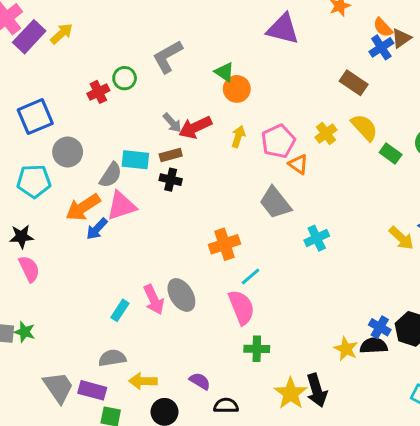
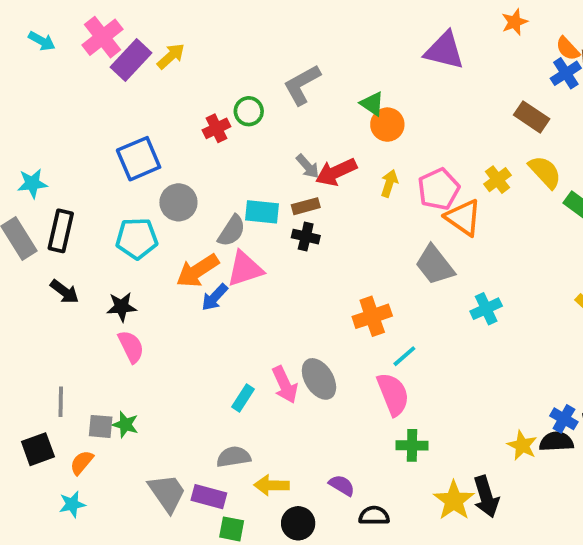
orange triangle: (298, 164) -> (463, 218), size x1.5

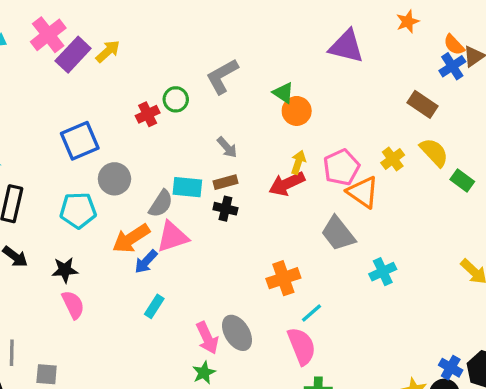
red arrow: (336, 172) -> (287, 184), moved
cyan rectangle: (243, 398) -> (154, 306), moved
green star: (125, 425) -> (204, 373), moved, turned 30

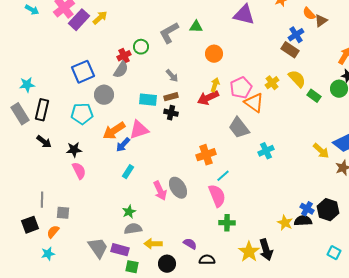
blue cross: (452, 66) -> (296, 35), moved
green triangle: (283, 93) -> (196, 27), moved, turned -32
gray semicircle: (161, 204) -> (121, 70), moved
green star: (204, 373) -> (129, 212), moved

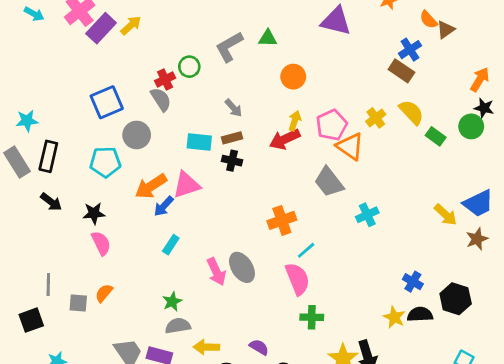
gray semicircle: (121, 70) -> (161, 99), turned -66
blue cross: (307, 209) -> (413, 282), moved
orange semicircle: (53, 232) -> (104, 293), moved

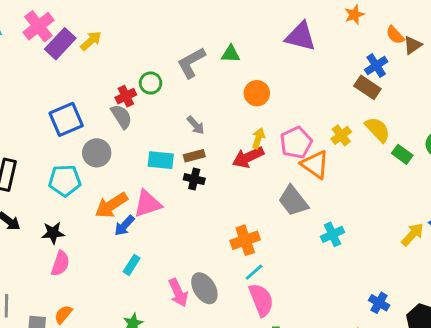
yellow arrow: (446, 215) -> (413, 234), turned -90
pink semicircle: (101, 243) -> (60, 263), turned 45
cyan line: (306, 250) -> (254, 272), moved

